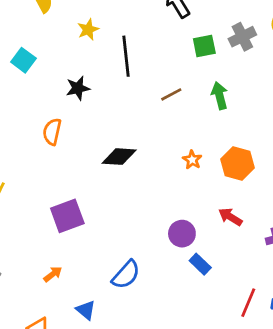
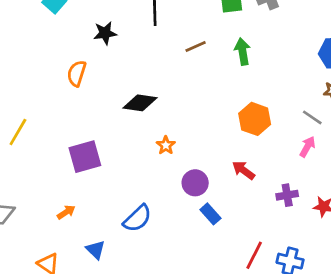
orange star: (192, 160) -> (166, 145), moved

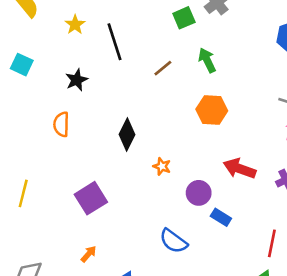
black diamond: (140, 103) -> (127, 134), turned -56
orange hexagon: (255, 119) -> (212, 110), moved
red arrow: (244, 170) -> (240, 169), size x1.4
blue semicircle: (137, 218) -> (174, 241), moved, turned 96

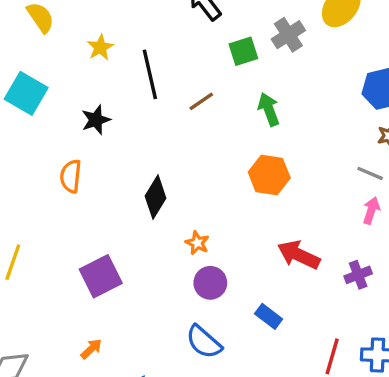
cyan square: (22, 65) -> (26, 93), size x1.4
brown line: (163, 68) -> (201, 101), moved
purple circle: (199, 193) -> (210, 283), moved

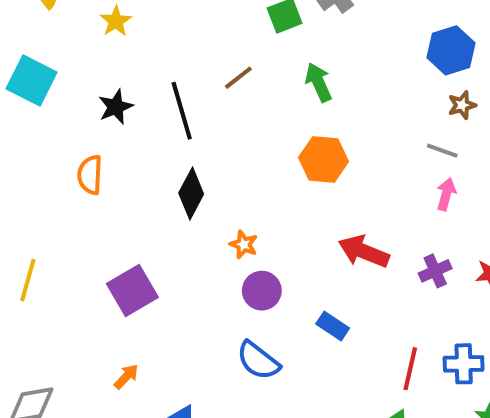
black line: (150, 74) -> (182, 111), moved

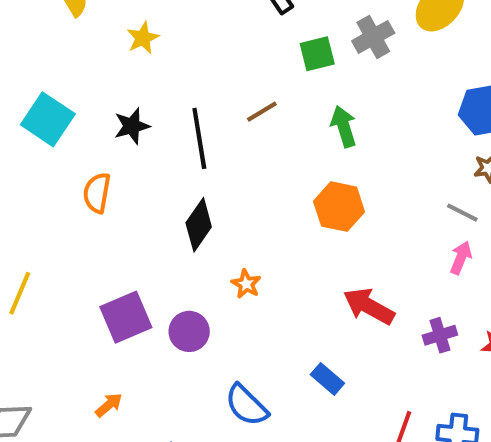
cyan square: (32, 81) -> (48, 119), moved
purple circle: (262, 291) -> (189, 331), moved

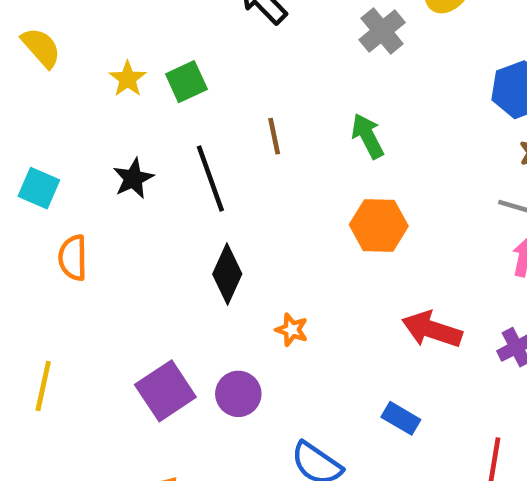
green square: (317, 54) -> (186, 82), moved
brown line: (262, 112) -> (274, 136), turned -60
cyan square: (48, 119) -> (39, 188), size x0.7
orange semicircle: (97, 193) -> (73, 258), moved

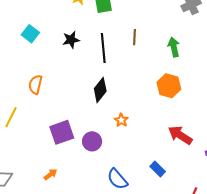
orange semicircle: (73, 258) -> (35, 84), moved

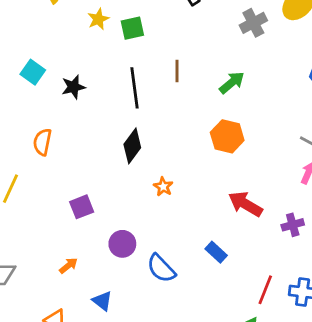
black star: (71, 40) -> (73, 87), moved
green arrow: (174, 47) -> (232, 83), turned 66
purple square: (62, 132) -> (82, 207), size x0.7
purple circle: (92, 141) -> (122, 244), moved

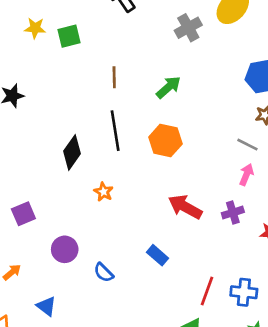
yellow star: (98, 19) -> (35, 28), turned 30
black line: (134, 88) -> (115, 131), moved
purple cross: (293, 225) -> (233, 213), moved
blue semicircle: (161, 268) -> (104, 273), size x0.7

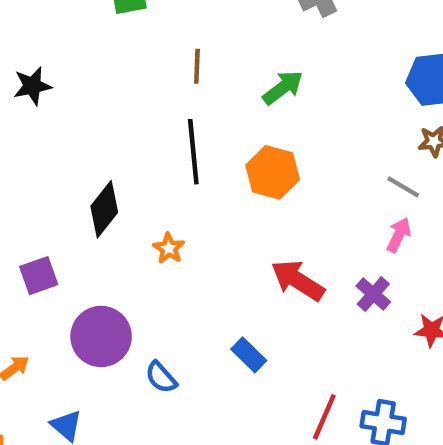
black diamond: (72, 152) -> (104, 209), moved
purple cross: (233, 213) -> (373, 294), turned -35
purple circle: (65, 249) -> (101, 336), size x1.4

